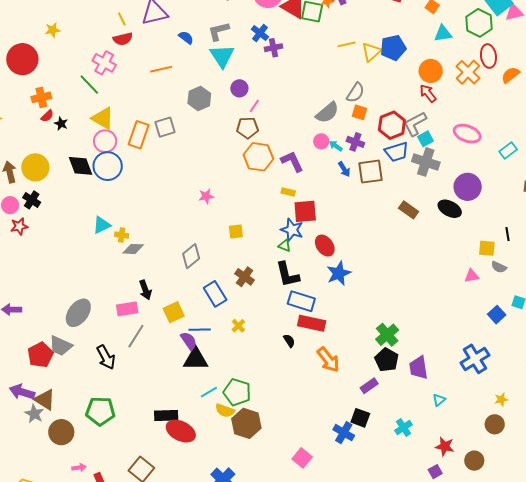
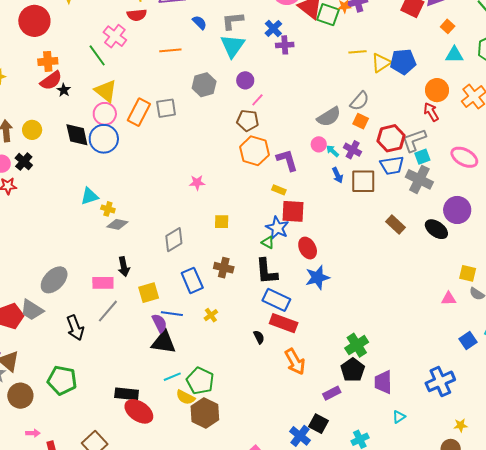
red semicircle: (47, 116) -> (51, 81), size x1.6
yellow circle: (35, 167) -> (32, 130), size x0.7
brown cross: (245, 277) -> (224, 268), turned -30

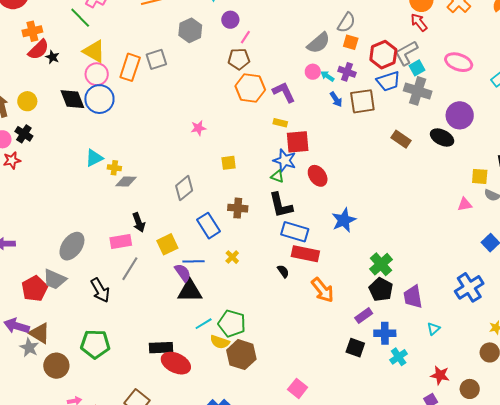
blue star: (317, 277) -> (344, 220), moved
blue cross: (300, 436) -> (385, 333), moved, turned -30

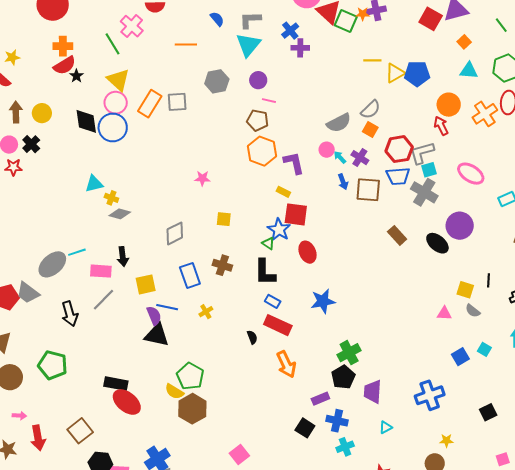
pink line: (245, 37) -> (269, 101), turned 56
blue rectangle: (295, 232) -> (273, 301), size x0.6
cyan line: (204, 324) -> (77, 252), moved

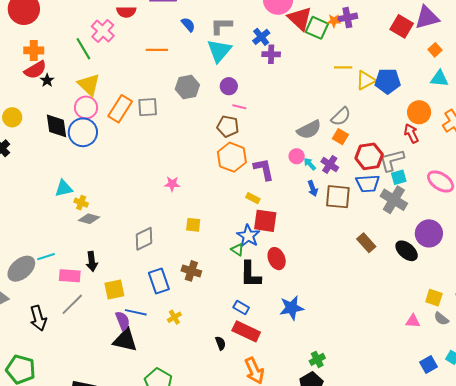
black L-shape: (265, 272) -> (250, 274), moved
green cross: (349, 353) -> (317, 359), size x0.7

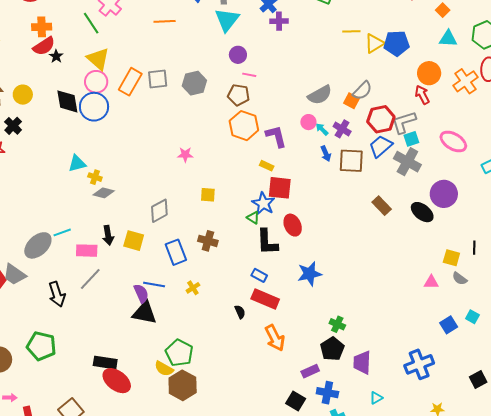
gray hexagon: (187, 87) -> (194, 83), moved
gray semicircle: (341, 116) -> (362, 91), moved
blue trapezoid: (368, 183) -> (381, 146), turned 145
yellow square: (114, 289) -> (134, 241), moved, turned 30
green cross: (317, 359) -> (337, 324), turned -35

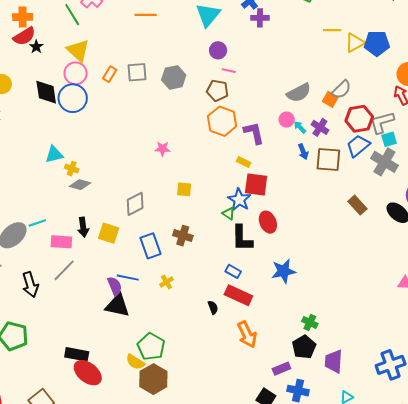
orange rectangle: (130, 82) -> (110, 74), size x0.6

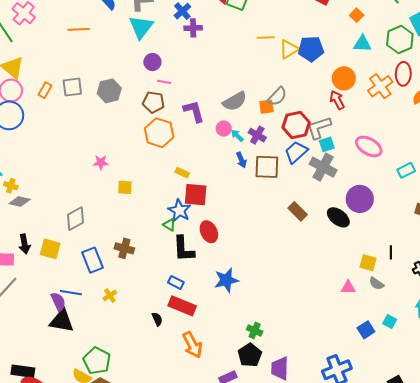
orange square: (330, 99) -> (266, 107), turned -35
purple L-shape: (254, 133) -> (194, 111), moved
yellow square: (184, 189) -> (125, 187), moved

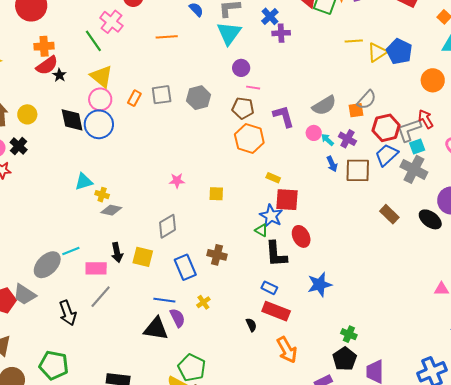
blue pentagon: (311, 49) -> (399, 51), turned 30
red arrow: (337, 100) -> (426, 119), moved
pink star: (101, 162) -> (177, 181), moved
purple semicircle: (58, 302) -> (178, 318), moved

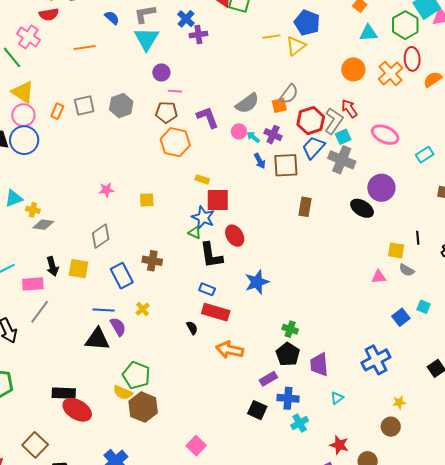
blue pentagon: (399, 51) -> (307, 23), moved
gray L-shape: (409, 130) -> (334, 121), turned 148
brown rectangle: (389, 214) -> (305, 207), moved, turned 60
orange arrow: (287, 350) -> (230, 350), turned 136

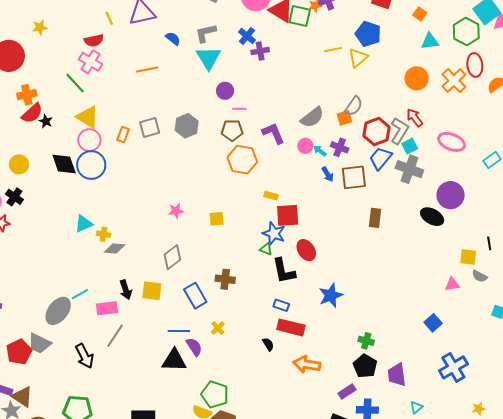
red semicircle: (49, 14) -> (94, 40), moved
blue square: (401, 317) -> (433, 323), moved

